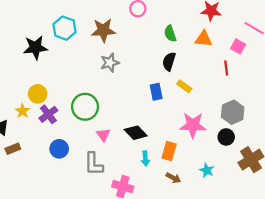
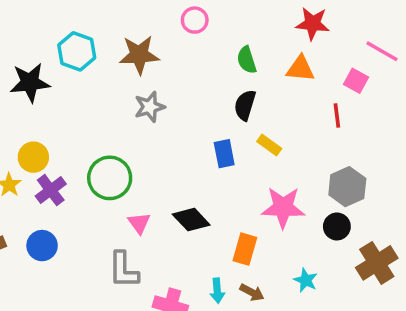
blue circle: (59, 149) -> (42, 246), moved
cyan arrow: (145, 159) -> (217, 291), moved

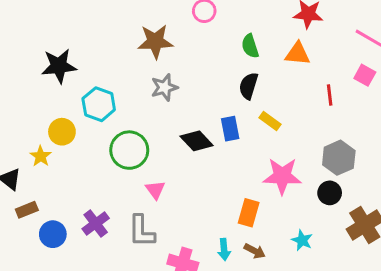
cyan hexagon: (77, 51) -> (99, 104), moved
pink square: (356, 81) -> (365, 75), moved
purple cross: (51, 190) -> (96, 223), moved
black diamond: (191, 220) -> (197, 141), moved
blue circle: (42, 246) -> (53, 234), moved

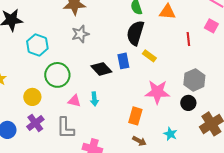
black semicircle: (249, 86) -> (135, 33), size x1.4
yellow circle: (62, 132) -> (32, 97), moved
pink triangle: (155, 190) -> (74, 101), turned -40
cyan arrow: (224, 249) -> (94, 99), moved

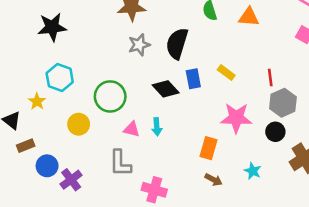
black semicircle: (135, 33) -> (177, 43), moved
red line: (188, 39) -> (270, 78), moved
cyan hexagon: (37, 45) -> (60, 78), moved
purple cross: (35, 123) -> (71, 180), moved

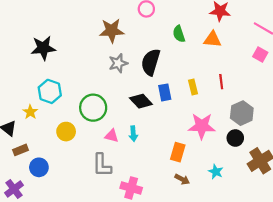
yellow rectangle: (226, 72) -> (193, 87), turned 40
red line: (270, 78) -> (221, 82), moved
purple cross: (71, 180) -> (14, 189), moved

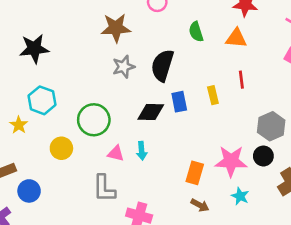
red line: (221, 82) -> (241, 80), moved
black diamond: (141, 101) -> (151, 112), turned -45
pink star: (202, 126) -> (231, 161), moved

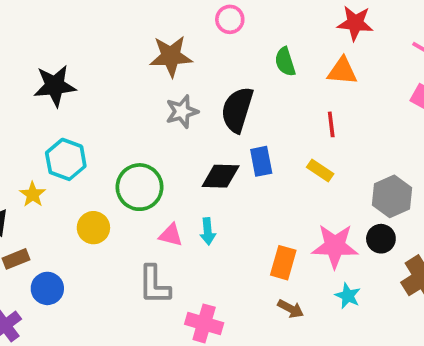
red line: (241, 80) -> (331, 124), moved
yellow rectangle: (213, 95) -> (320, 171), moved, turned -42

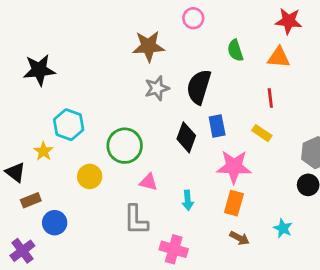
black star: (55, 86) -> (39, 70), moved
black diamond: (221, 176) -> (186, 137), turned -72
cyan arrow: (208, 231) -> (188, 200), moved
pink star: (335, 246) -> (234, 167), moved

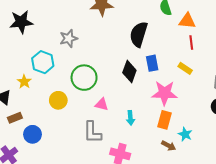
orange triangle: (279, 57) -> (187, 21), moved
gray star: (157, 88) -> (69, 38), moved
cyan star: (283, 228) -> (185, 134), moved

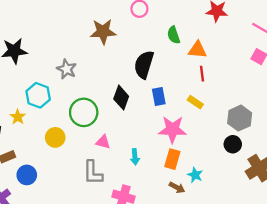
gray star: (69, 38) -> (67, 69), turned -30
black diamond: (129, 71) -> (121, 98), moved

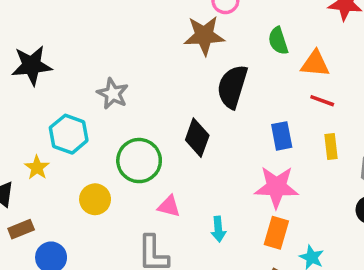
brown star: (103, 32) -> (204, 36), moved
red line: (202, 74) -> (322, 101), turned -63
blue rectangle: (159, 96) -> (282, 136), moved
yellow rectangle: (195, 102) -> (331, 146), moved, turned 49

